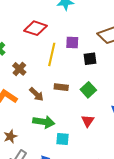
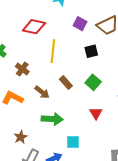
purple square: (72, 43) -> (80, 24), moved, turned 32
brown rectangle: (61, 87) -> (66, 82), turned 48
cyan square: (63, 139) -> (73, 142), moved

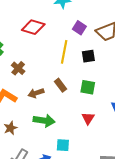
yellow line: (53, 51) -> (64, 52), moved
green square: (93, 82) -> (88, 87), turned -35
brown arrow: (42, 92) -> (36, 93), turned 119
brown star: (21, 137) -> (10, 128), moved

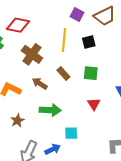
red diamond: (33, 27) -> (18, 25), moved
brown cross: (18, 68) -> (32, 54), moved, size x1.5
brown arrow: (36, 93) -> (40, 83), turned 56

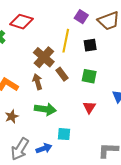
brown cross: (32, 54) -> (44, 57), moved
brown arrow: (40, 83) -> (37, 82), turned 35

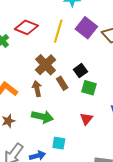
purple square: (81, 17) -> (86, 28), size x1.5
yellow line: (66, 41) -> (58, 31), moved
black square: (90, 45) -> (80, 71), moved, turned -32

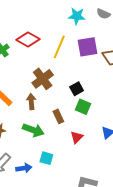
purple square: (86, 28) -> (88, 47), turned 35
brown rectangle: (62, 83) -> (58, 116), moved

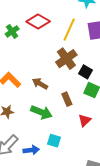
brown cross: (43, 79) -> (66, 59), moved
black square: (77, 89) -> (86, 72), turned -32
brown arrow: (31, 101) -> (40, 84), turned -56

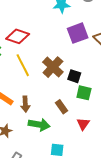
yellow line: (69, 30) -> (23, 65), moved, turned -40
brown arrow: (40, 84) -> (25, 104), moved, turned -112

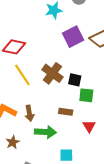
brown rectangle: (61, 107) -> (66, 112), turned -40

